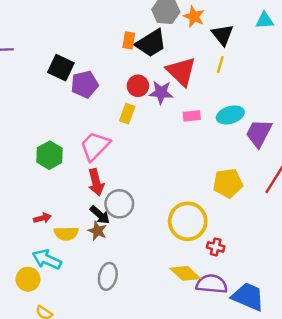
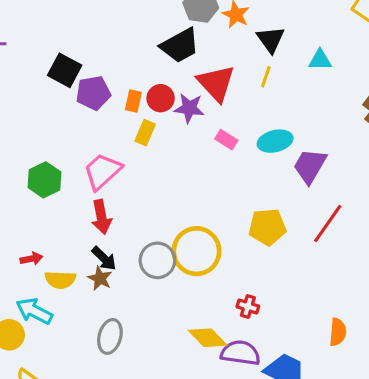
cyan triangle: (265, 20) -> (320, 60), moved
orange rectangle: (129, 40) -> (133, 101), moved
pink rectangle: (192, 116) -> (226, 140), turned 35
gray circle: (119, 204) -> (157, 260), moved
yellow circle: (188, 221) -> (196, 251), moved

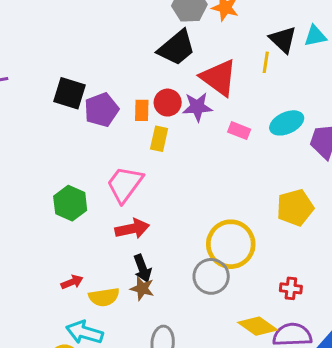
black triangle: (271, 40) -> (283, 40), moved
red arrow: (101, 217) -> (132, 229), turned -80
black arrow: (104, 258) -> (142, 268), turned 36
gray circle: (157, 260) -> (211, 276), moved

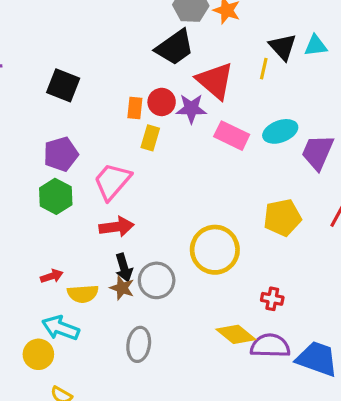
purple pentagon: (101, 110) -> (61, 154), moved
pink rectangle: (239, 131) -> (232, 136), size x1.5
gray circle: (211, 276) -> (157, 280), moved

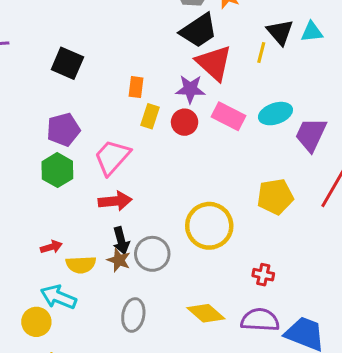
black trapezoid: (175, 47) -> (199, 31), moved
red circle: (162, 102) -> (185, 122), moved
yellow diamond: (236, 334) -> (206, 313), moved

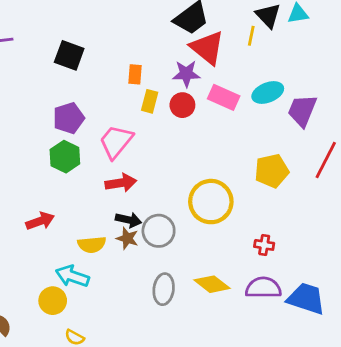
black arrow: (121, 241) -> (128, 220), turned -60
red arrow: (51, 247) -> (40, 221), moved, size x1.4
gray ellipse: (133, 315) -> (164, 289), moved

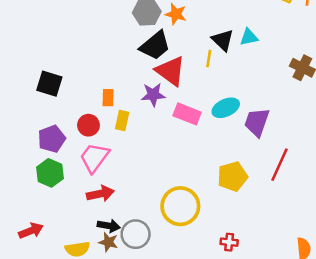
red circle: (182, 105) -> (88, 125), moved

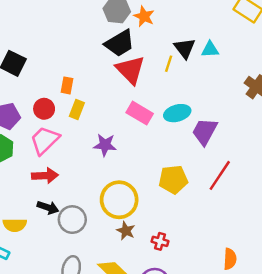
purple star: (153, 95) -> (105, 145), moved
brown star: (108, 242) -> (126, 231), moved

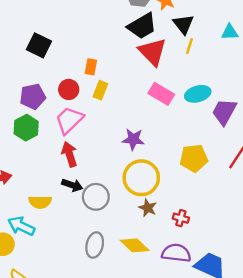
black triangle: (185, 48) -> (183, 24), moved
purple star: (105, 145) -> (133, 139), moved
red arrow: (45, 176) -> (69, 154), turned -105

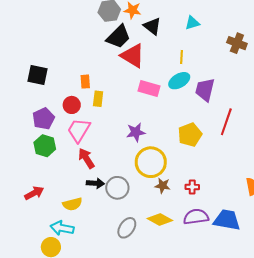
yellow line: (189, 46) -> (182, 57), moved
gray ellipse: (95, 245) -> (127, 228), turned 35

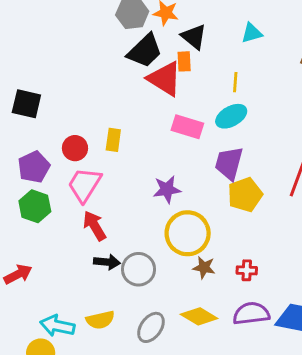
orange rectangle: (85, 82) -> (184, 61), moved
purple trapezoid: (205, 90) -> (229, 163), moved
yellow semicircle: (72, 204) -> (100, 320), moved

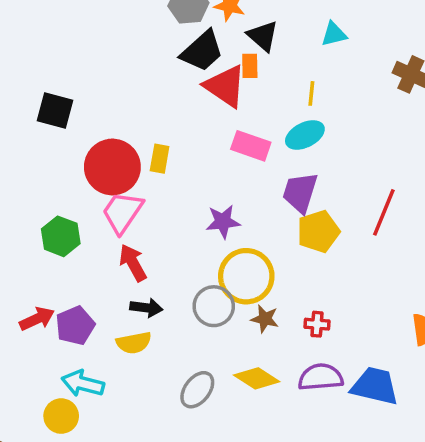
red circle: (75, 148) -> (112, 167), size x1.8
purple pentagon: (34, 167) -> (75, 326), moved
gray circle: (139, 269) -> (214, 306), moved
yellow semicircle: (100, 320) -> (134, 343), moved

